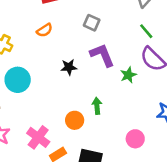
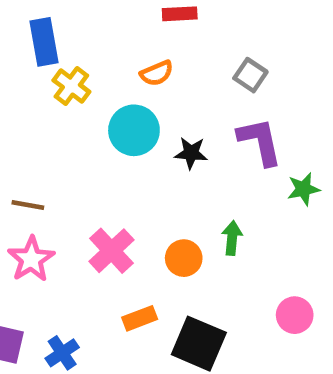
cyan circle: (18, 80) -> (134, 130), moved
pink cross: (38, 137) -> (111, 251), moved

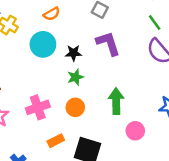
green star: (303, 189) -> (75, 77), moved
green arrow: (232, 238) -> (116, 101), moved, size x1.5
pink cross: (111, 251) -> (38, 107), turned 30

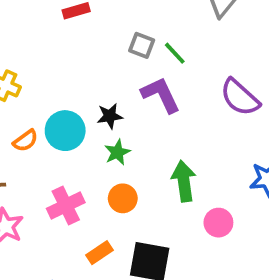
orange semicircle: (52, 14) -> (25, 141), moved
green line: (155, 23) -> (175, 53), moved
cyan circle: (43, 44) -> (65, 131), moved

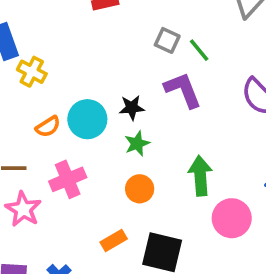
pink cross: (66, 206) -> (68, 179), moved
pink circle: (218, 223) -> (232, 218), size x1.4

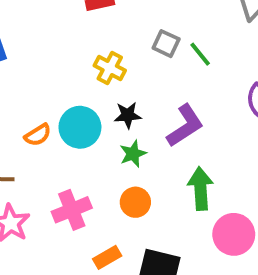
yellow cross: (32, 72) -> (110, 68), moved
purple L-shape: (183, 90) -> (185, 126), moved, turned 78
pink cross: (68, 179) -> (72, 210), moved

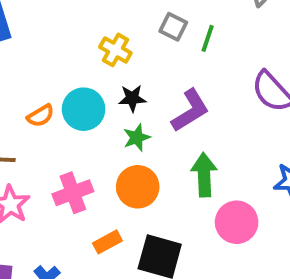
green line: (200, 54) -> (208, 38), turned 56
orange circle: (135, 202) -> (138, 187), size x1.4

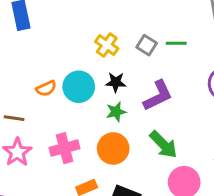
gray square: (173, 27) -> (147, 45), moved
green line: (208, 38) -> (176, 43), turned 66
green arrow: (204, 175) -> (163, 145), turned 132

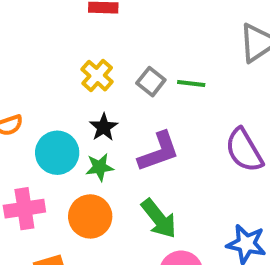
black star: (116, 82) -> (104, 127), turned 30
cyan circle: (79, 87) -> (57, 153), moved

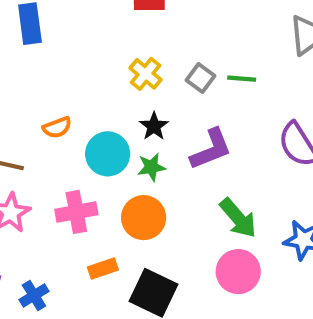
green arrow: (159, 219) -> (238, 218), moved

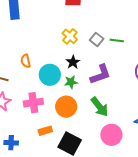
orange semicircle: (57, 128) -> (26, 61), turned 96
green arrow: (238, 218) -> (100, 107), moved
blue cross: (34, 296) -> (11, 143), turned 32

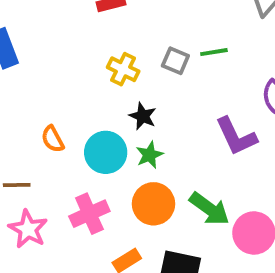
purple L-shape: (100, 74) -> (236, 136), moved, turned 100
green arrow: (100, 107) -> (209, 209), moved

